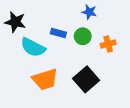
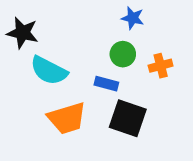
blue rectangle: (58, 33) -> (106, 84), moved
black square: (86, 79) -> (128, 118), turned -30

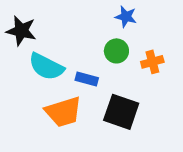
blue rectangle: (106, 84) -> (87, 79), moved

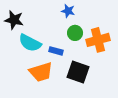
blue star: (126, 17) -> (68, 11), moved
orange cross: (152, 62) -> (98, 40), size x1.6

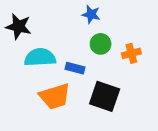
orange cross: (98, 40) -> (131, 53), size x0.6
cyan semicircle: (30, 43) -> (40, 57), turned 150

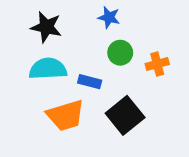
black star: (19, 26) -> (46, 27), moved
black square: (105, 96) -> (125, 115), turned 32

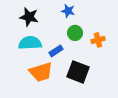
blue rectangle: (90, 82) -> (56, 51), turned -48
black square: (125, 115) -> (78, 72), turned -30

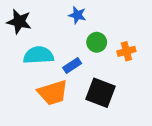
blue star: (68, 11) -> (77, 15), moved
black star: (29, 17) -> (19, 22), moved

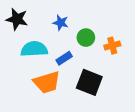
blue star: (77, 15) -> (61, 23), moved

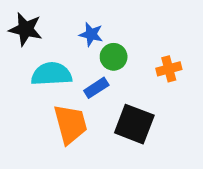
green circle: (86, 38) -> (114, 57), moved
orange trapezoid: (47, 82) -> (70, 124), turned -88

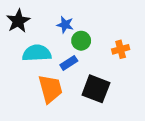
black star: (26, 29) -> (18, 21), turned 30

